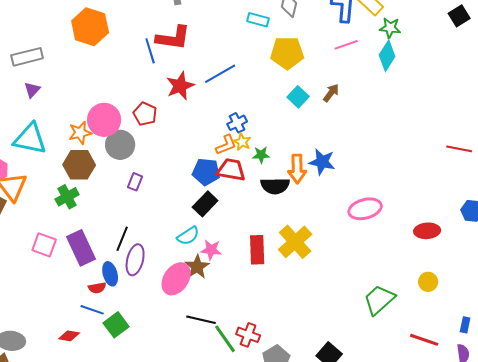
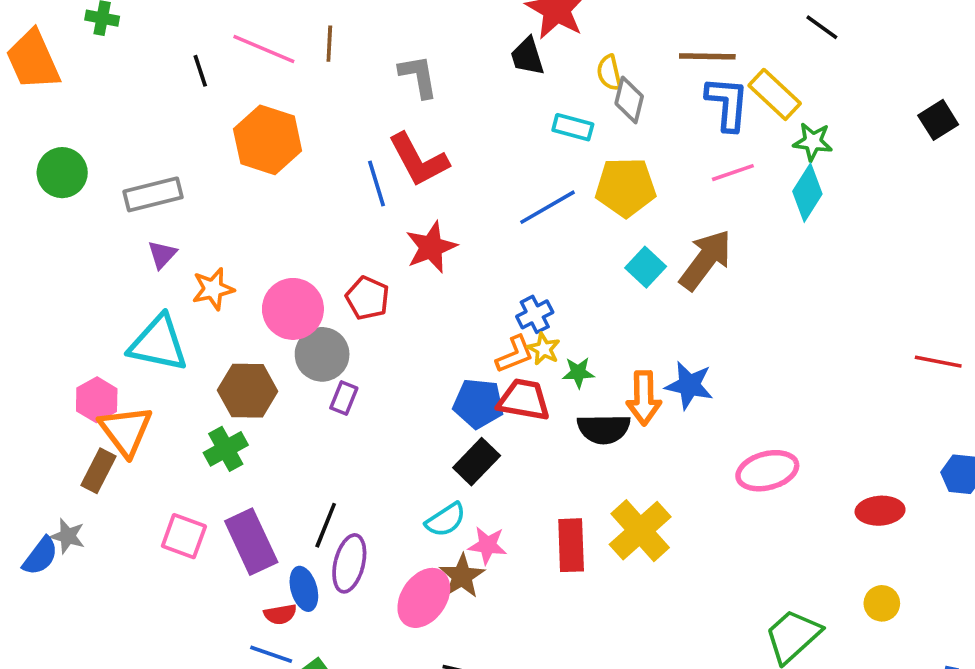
red L-shape: (173, 38) -> (418, 160), turned 54
blue line: (220, 74) -> (547, 207), moved
brown arrow: (331, 93) -> (706, 260), size x1.8
orange star: (80, 133) -> (213, 289), moved
purple rectangle: (135, 182) -> (344, 398), moved

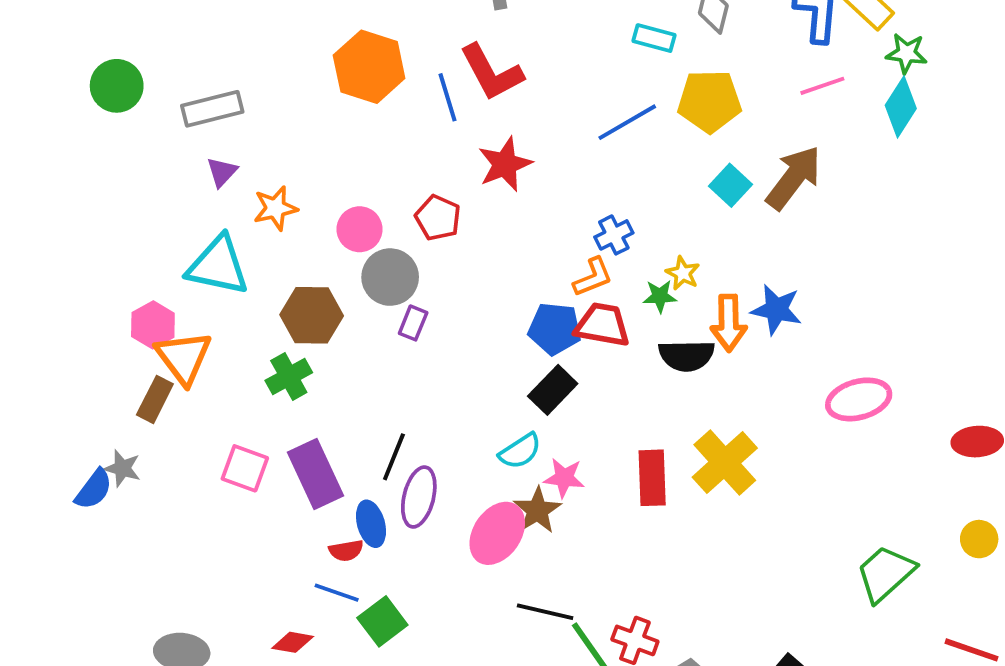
orange hexagon: (268, 140) -> (369, 67), moved
pink circle: (293, 309) -> (360, 229), size x0.7
yellow star: (544, 349) -> (683, 273), moved

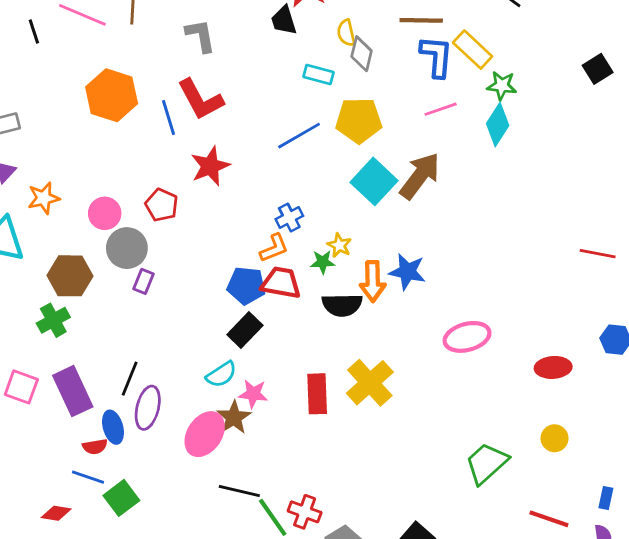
cyan square: (731, 185) -> (374, 181), size x1.5

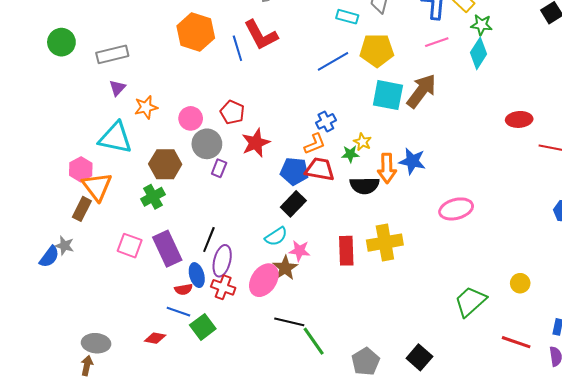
red star: (210, 166) -> (256, 143), moved
cyan square: (374, 181) -> (388, 95), turned -32
red ellipse: (553, 367) -> (519, 119), moved
yellow cross: (370, 383) -> (385, 243), turned 32
red cross: (305, 512) -> (223, 287), moved

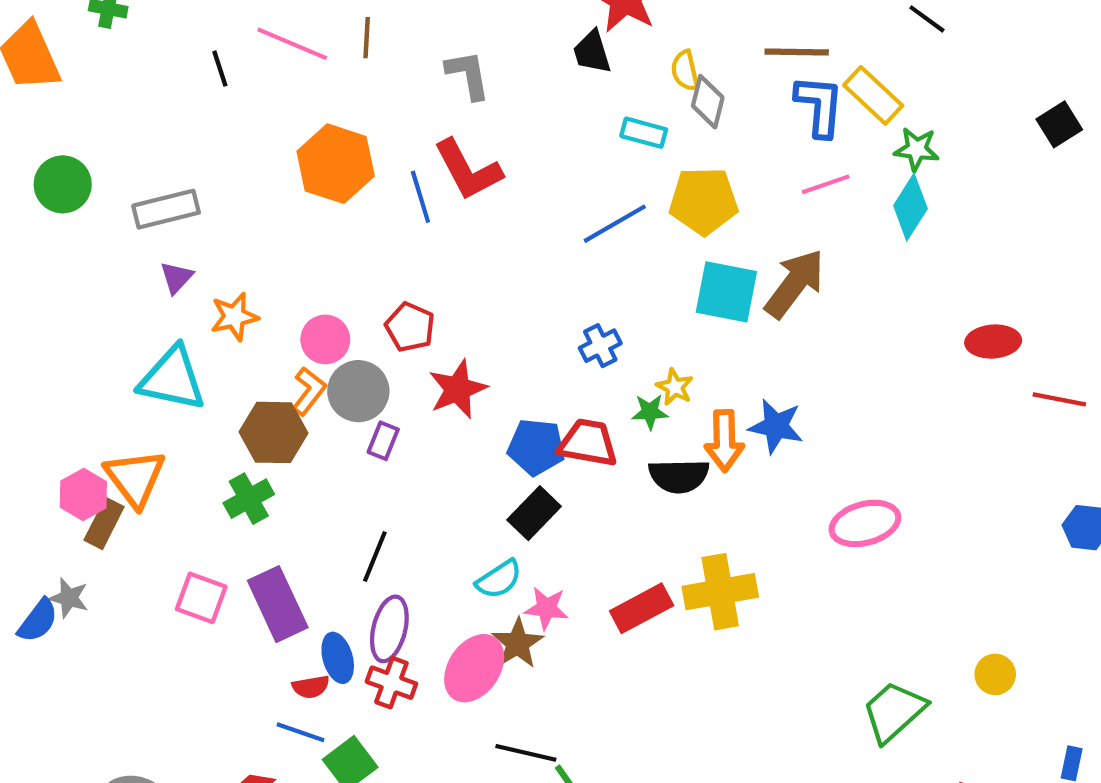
orange L-shape: (315, 144) -> (309, 391), moved, turned -30
pink hexagon: (81, 169) -> (83, 495), moved
black line: (209, 239) -> (375, 557), moved
red rectangle: (346, 251) -> (642, 608), turned 64

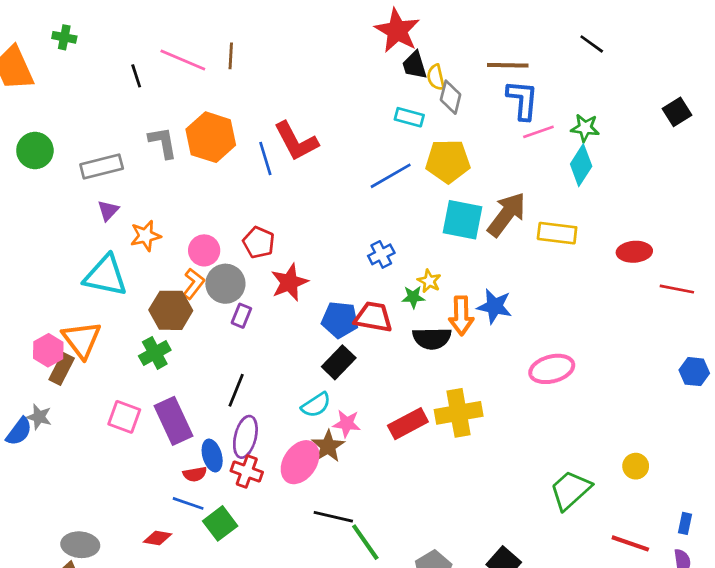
black trapezoid: (592, 52) -> (415, 65), moved
gray L-shape: (468, 75) -> (163, 143), moved
yellow rectangle: (873, 95) -> (557, 233), moved, turned -36
pink line: (826, 184) -> (538, 132), moved

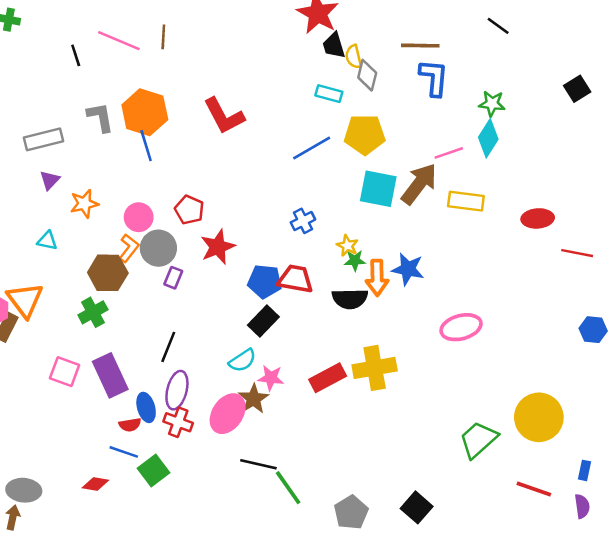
pink line: (538, 132) -> (449, 153), moved
blue line: (265, 158) -> (146, 146), moved
cyan triangle: (106, 276) -> (47, 241), size x0.5
green star: (413, 297) -> (355, 260), moved
yellow circle: (636, 466) -> (539, 417), size x2.0

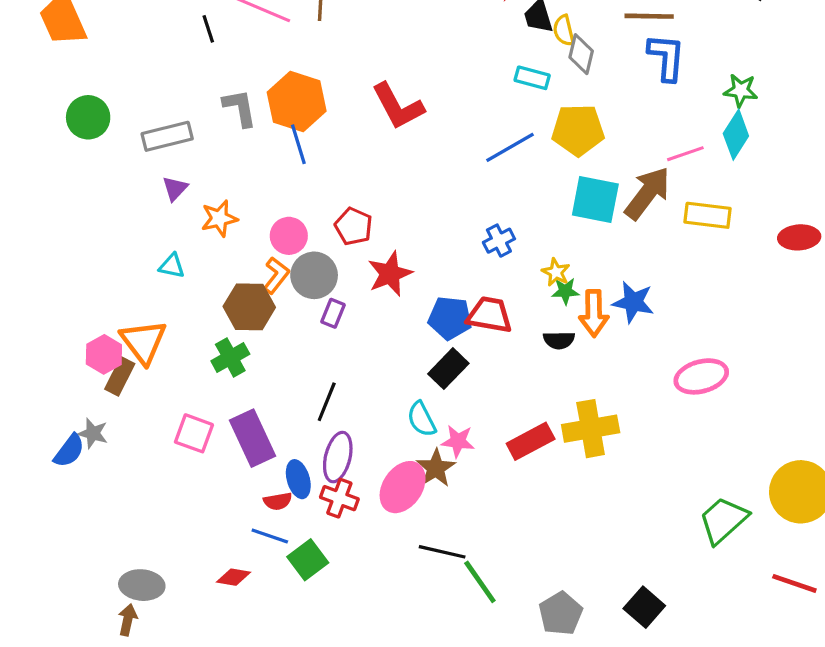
black semicircle: (350, 299) -> (559, 340), size x0.7
cyan semicircle: (242, 361) -> (422, 419), turned 96

